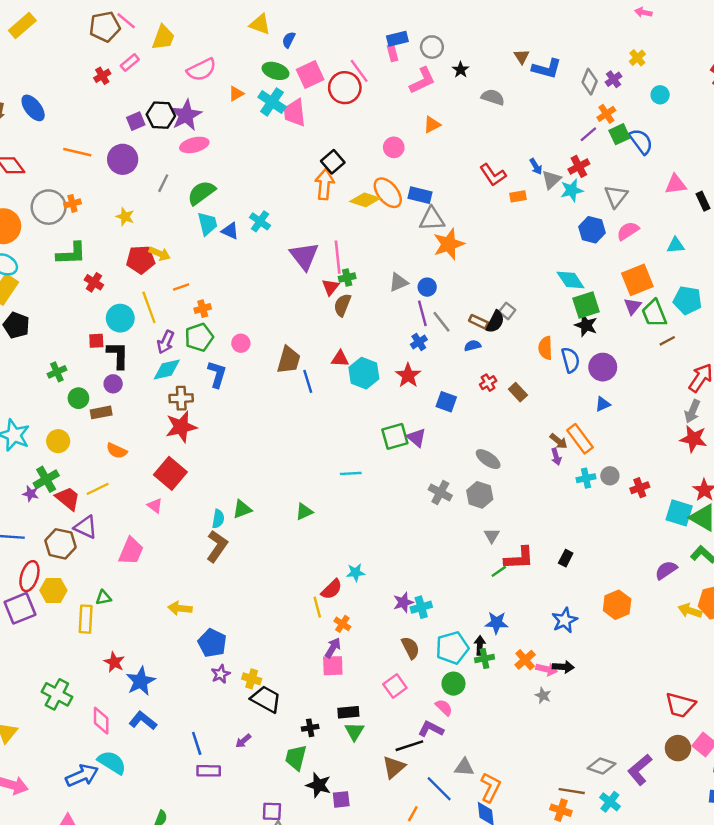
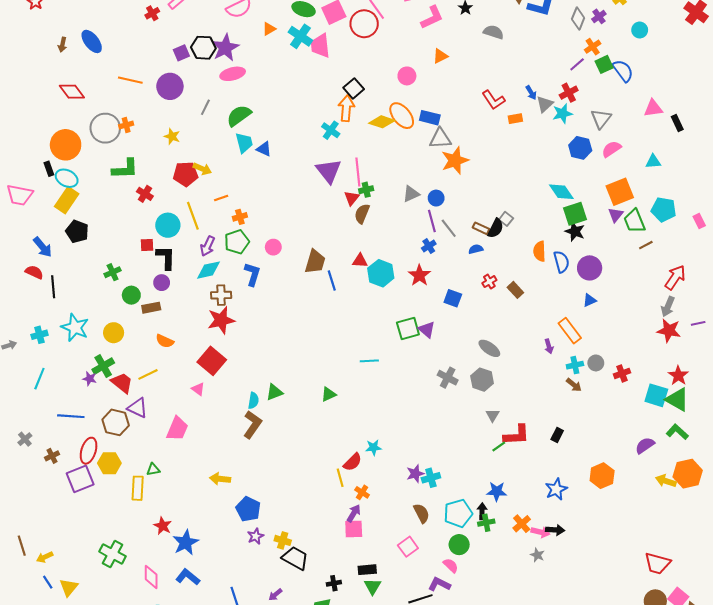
cyan cross: (260, 221) -> (331, 130), moved
brown arrow: (559, 441) -> (574, 385), moved

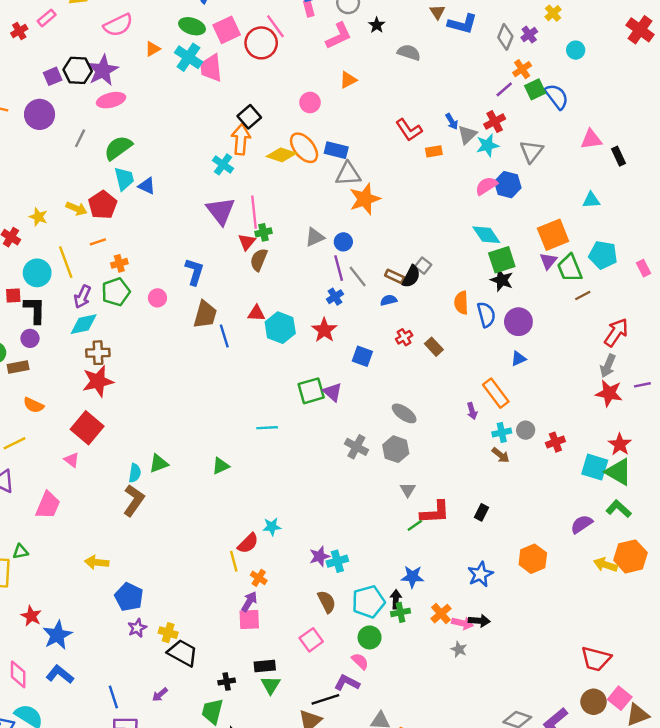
yellow star: (172, 136) -> (38, 217), moved
pink semicircle: (611, 149) -> (486, 186), moved
red pentagon: (186, 174) -> (103, 205), moved, turned -30
blue L-shape: (252, 274) -> (194, 272), moved

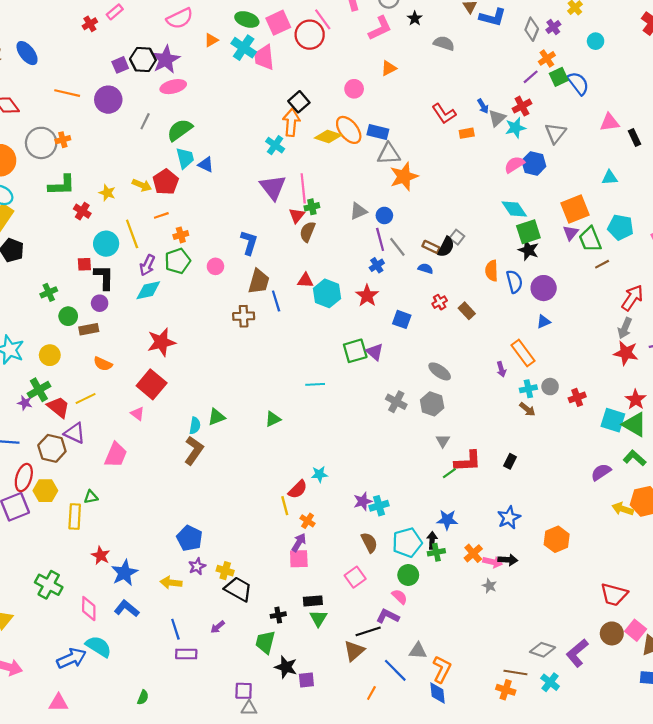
blue semicircle: (389, 300) -> (426, 269), turned 32
brown cross: (98, 353) -> (244, 316), moved
orange hexagon: (533, 559) -> (557, 539), moved
yellow arrow: (97, 562) -> (171, 583), moved

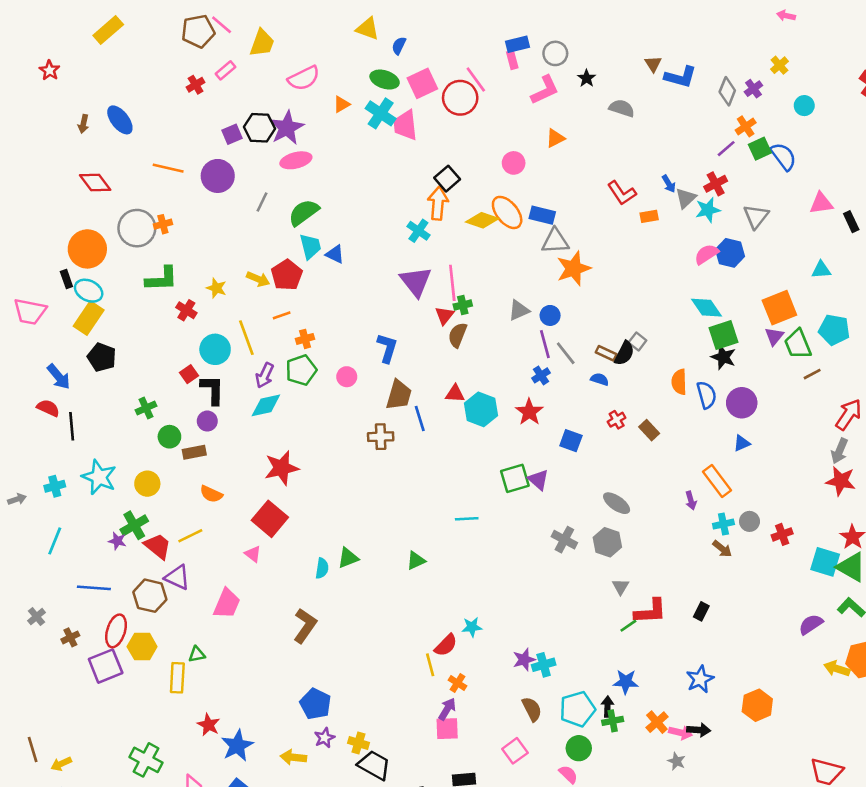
red square: (84, 264) -> (189, 374), turned -32
brown L-shape: (194, 450) -> (305, 626), moved

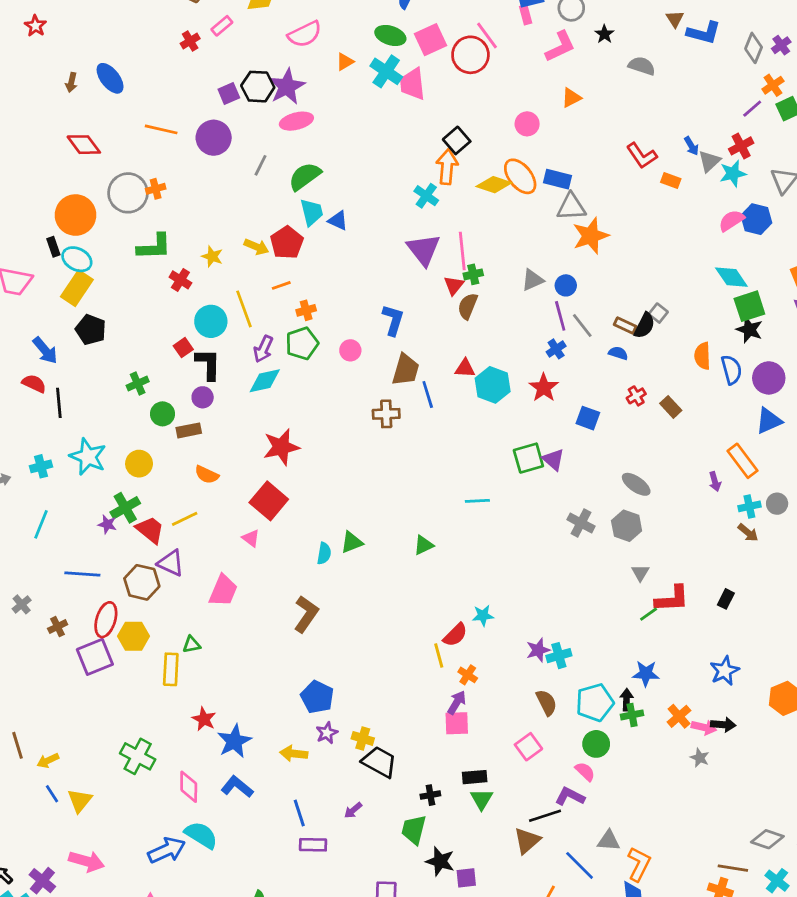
orange rectangle: (649, 216) -> (671, 180), turned 30
blue triangle: (742, 443) -> (769, 421), size x1.5

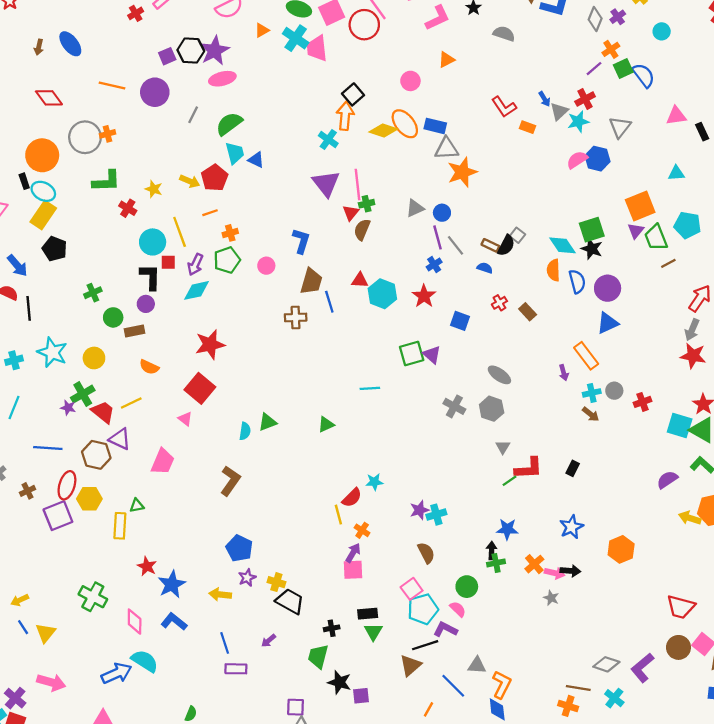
cyan diamond: (731, 277) -> (562, 245), moved
red square: (183, 348) -> (168, 262), moved, turned 35
cyan pentagon: (595, 703) -> (423, 609), moved

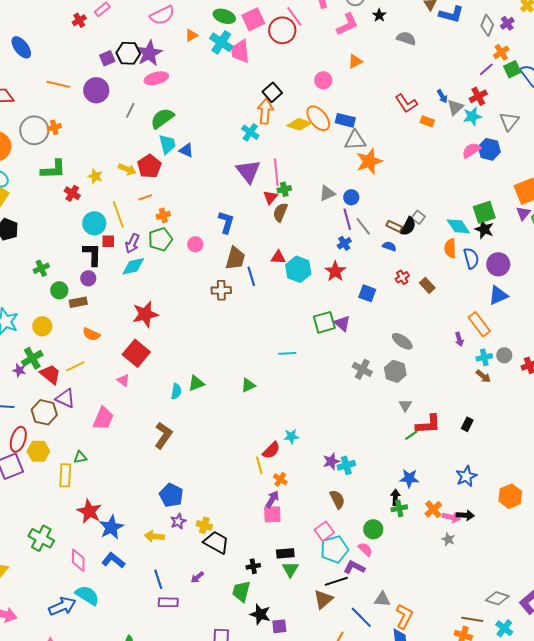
red star: (147, 566) -> (89, 511), size x1.4

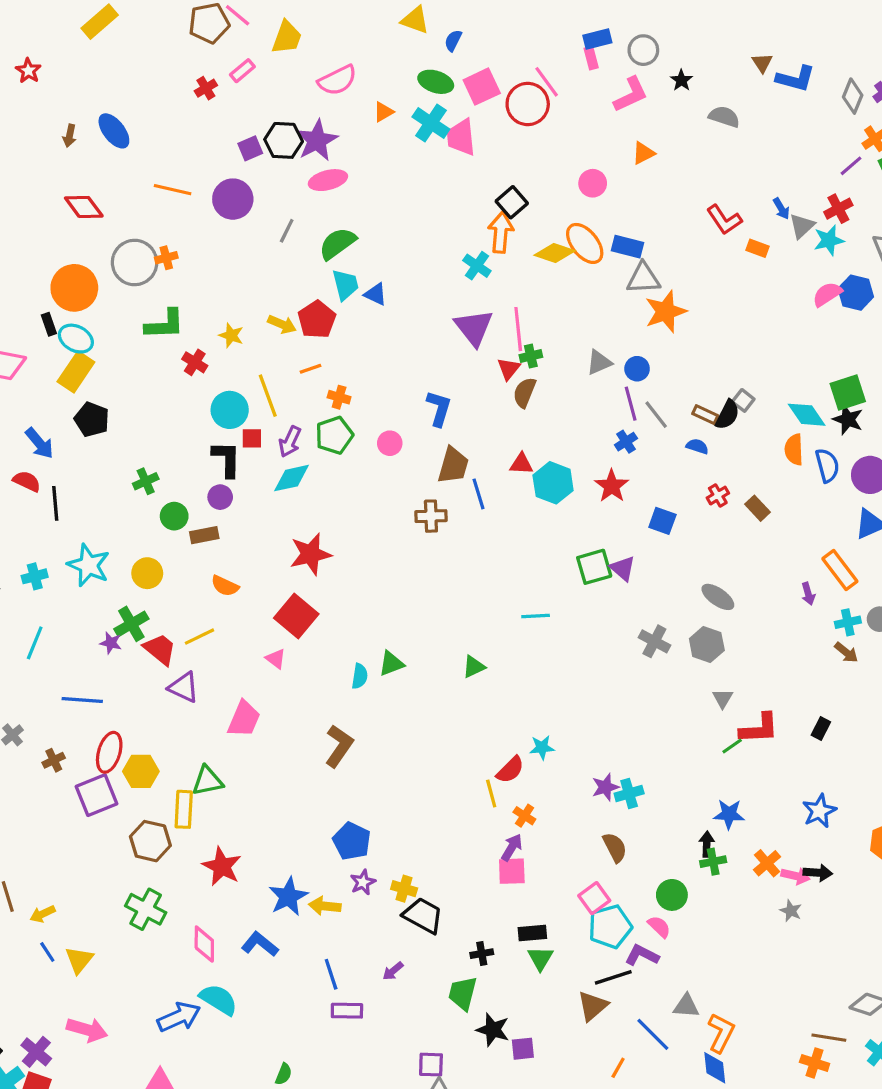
orange cross: (163, 215) -> (339, 397), turned 32
brown hexagon: (44, 412) -> (150, 841), moved
green triangle: (80, 457) -> (207, 781), size x1.5
blue star: (111, 527) -> (288, 897), moved

